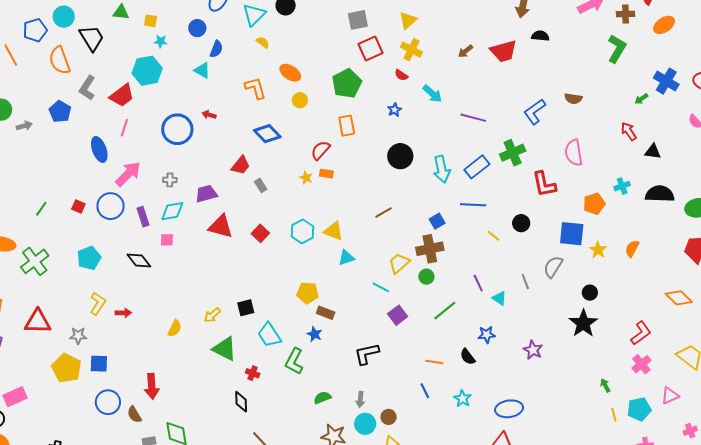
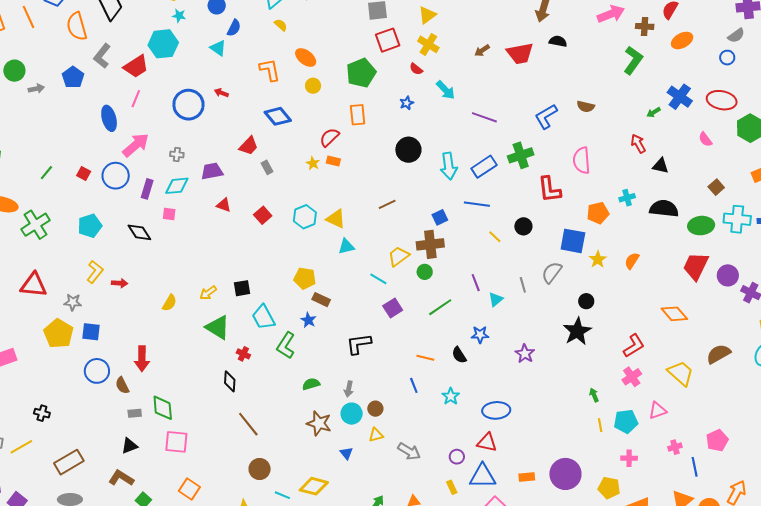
purple rectangle: (143, 217) -> (147, 189), turned 30
red triangle: (221, 226) -> (224, 205), size x0.6
cyan triangle: (499, 298) -> (496, 299), turned 42

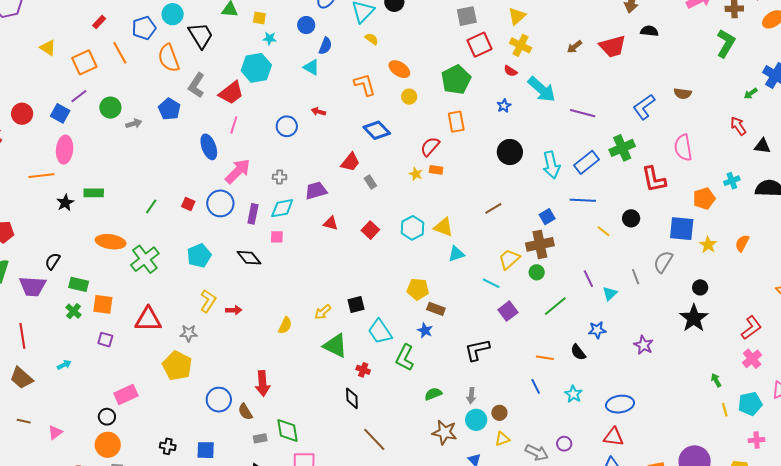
cyan arrow: (446, 90) -> (542, 89), size x1.4
blue circle: (188, 105) -> (287, 126), size x0.7
blue square: (91, 332) -> (206, 450), moved
purple circle: (457, 457) -> (564, 444), moved

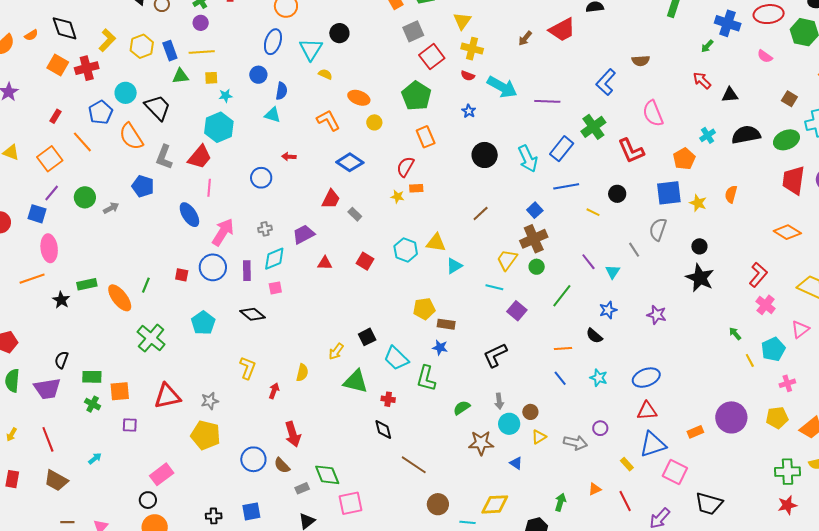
orange ellipse: (111, 242) -> (120, 298), moved, turned 56
yellow L-shape: (208, 301) -> (248, 368), moved
red arrow: (234, 310) -> (274, 391), moved, turned -56

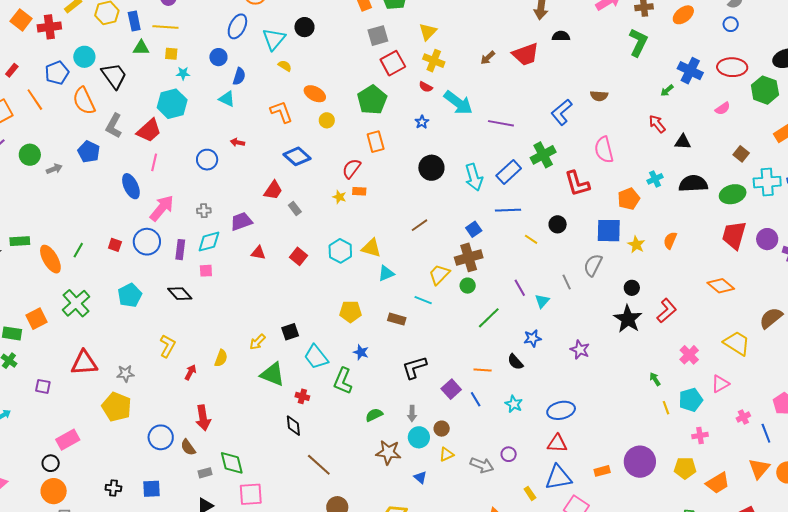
pink semicircle: (765, 56) -> (723, 109), turned -77
red L-shape: (758, 275) -> (667, 311), moved
purple square: (517, 311) -> (451, 389), moved
brown rectangle: (446, 324) -> (397, 319), moved
orange square: (120, 391) -> (37, 319), moved, turned -30

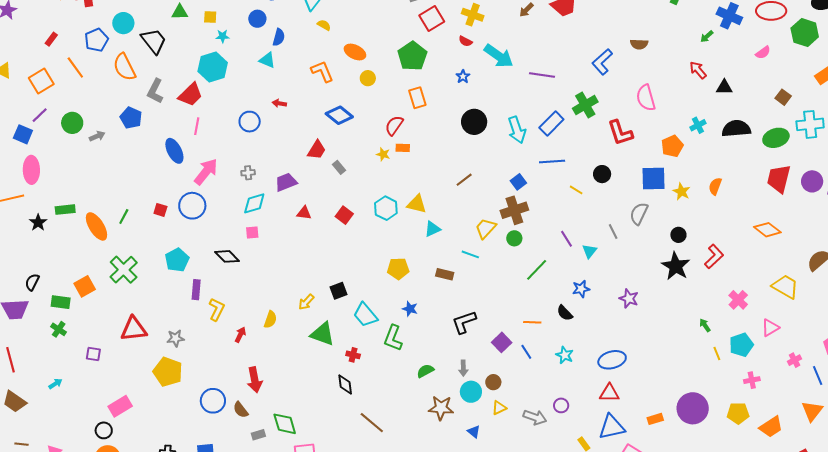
purple rectangle: (180, 250) -> (196, 290), moved

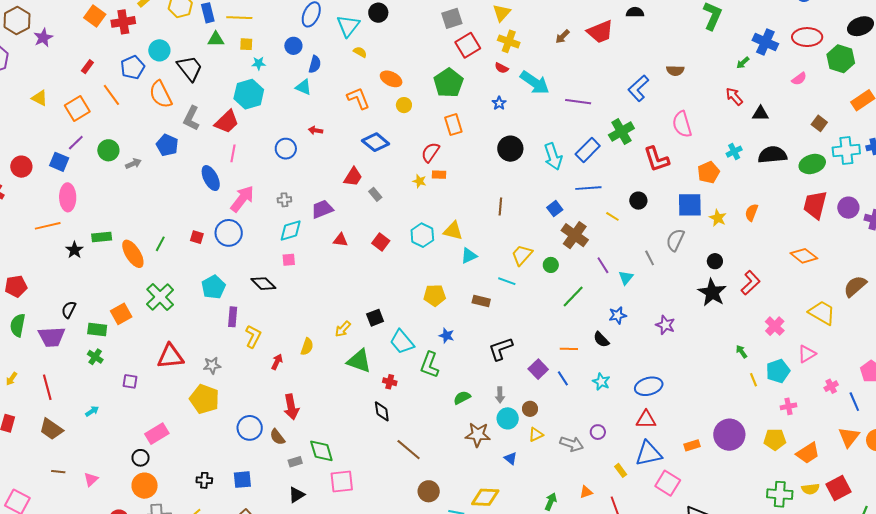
brown line: (464, 180) -> (500, 206), turned -48
brown cross: (514, 210) -> (575, 235), moved, turned -36

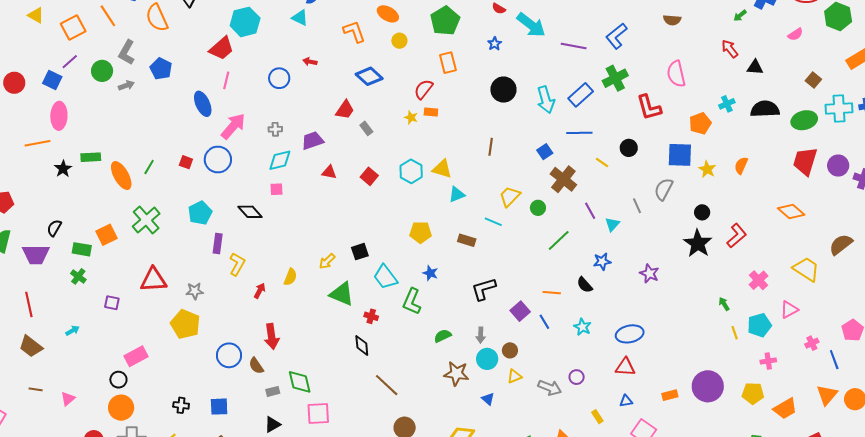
blue L-shape: (638, 88) -> (616, 36), moved
gray L-shape: (191, 118) -> (127, 52), moved
blue triangle: (648, 453) -> (626, 401), size x0.5

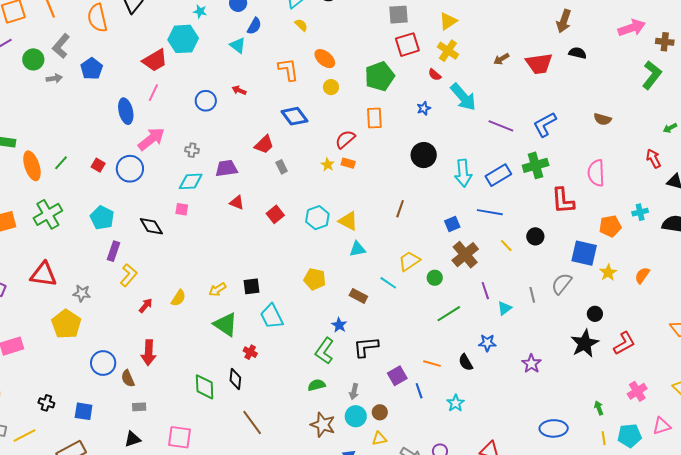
cyan pentagon: (200, 213) -> (102, 218), turned -30
blue star: (430, 273) -> (339, 325), moved
green L-shape: (412, 301) -> (325, 351), moved
blue ellipse: (630, 334) -> (554, 428), moved
green diamond: (300, 382) -> (205, 387), moved

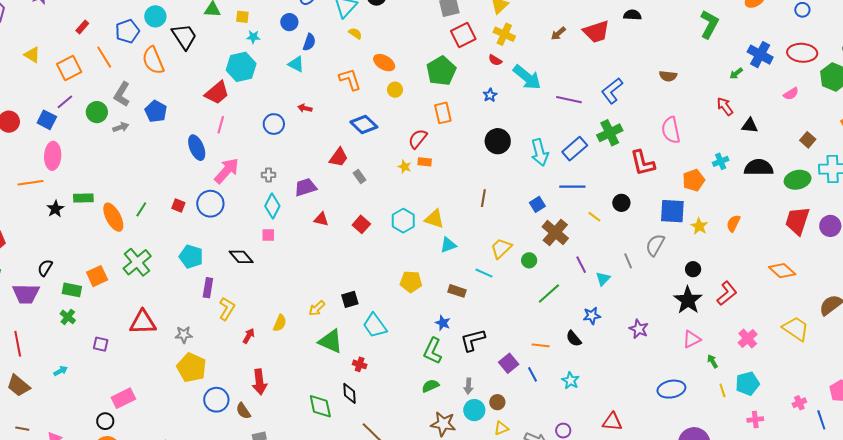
cyan diamond: (191, 181) -> (272, 206), turned -50
yellow pentagon: (66, 324) -> (192, 368), moved
pink triangle: (662, 426) -> (692, 339), moved

